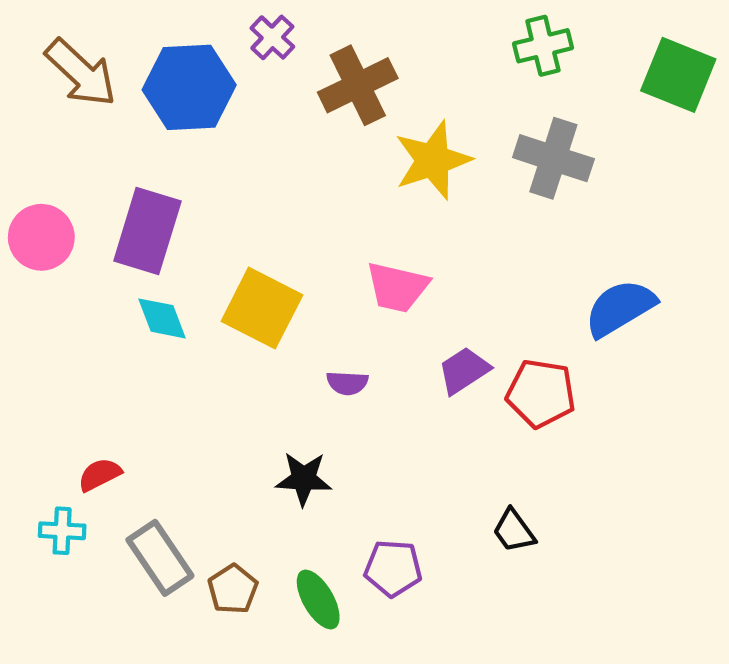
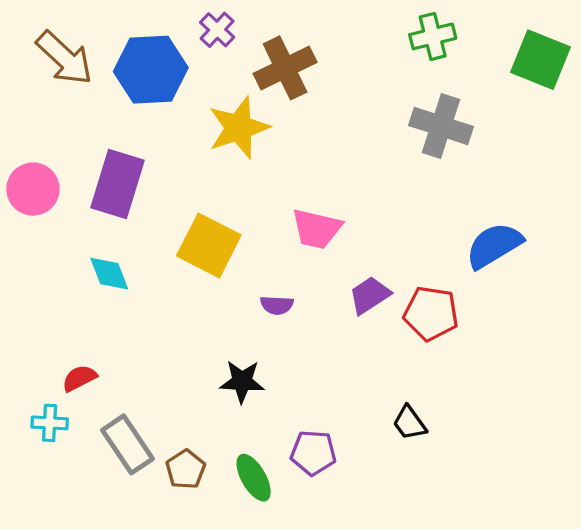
yellow star: (433, 160) -> (239, 128), moved
cyan diamond: (162, 318) -> (109, 274), moved

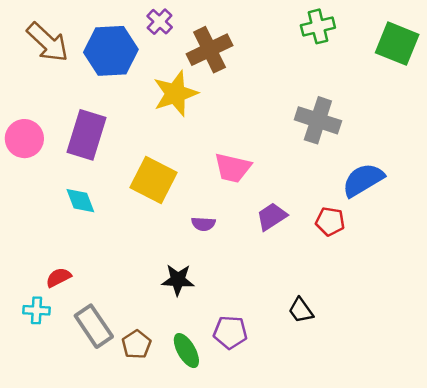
gray cross: (441, 126) -> (318, 120), moved
red pentagon: (431, 313) -> (330, 221), moved, size x0.7

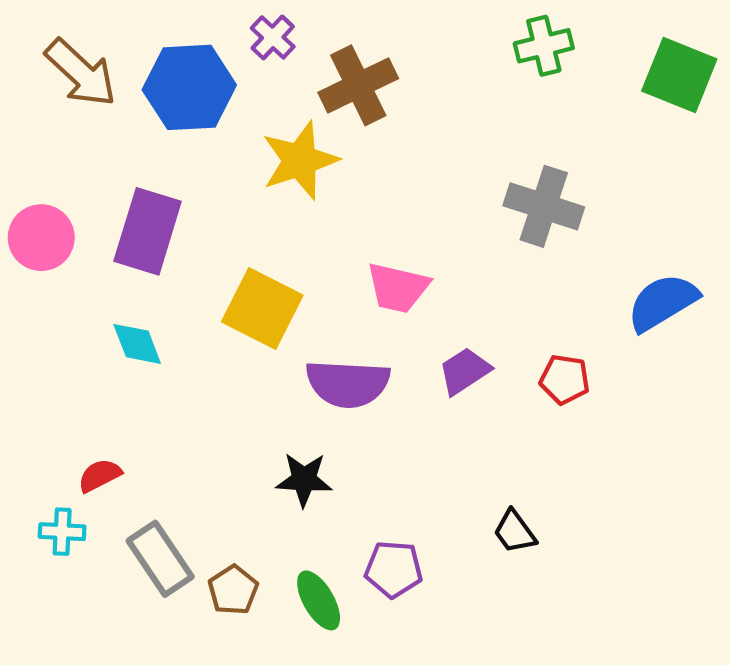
blue semicircle: (363, 180) -> (663, 302), moved
purple semicircle: (203, 224) -> (348, 384), size x2.0

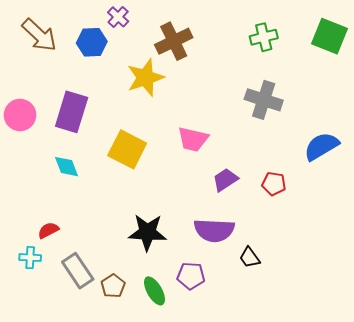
purple cross: (273, 37) -> (118, 17), moved
green cross: (544, 46) -> (264, 37), moved
blue hexagon: (189, 87) -> (92, 42), size x0.7
purple semicircle: (348, 384) -> (214, 230), moved
black star: (304, 480) -> (147, 232), size x1.4

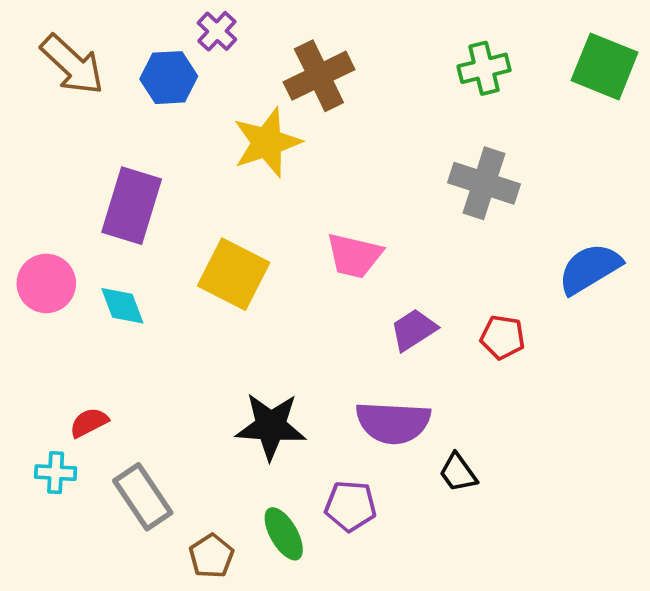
pink circle: (20, 115) -> (46, 283), moved
brown pentagon: (113, 286) -> (211, 556), moved

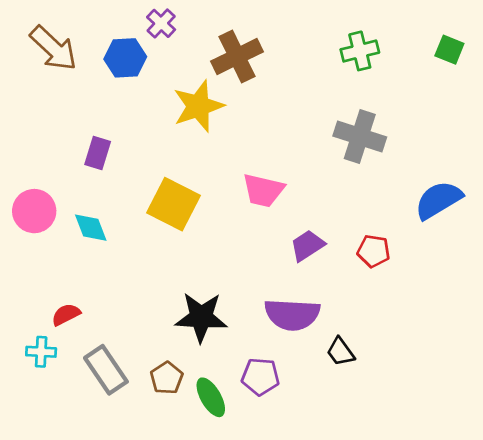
green square: (605, 66) -> (449, 50), size x0.6
purple rectangle: (132, 206) -> (98, 153), size x0.6
brown pentagon: (211, 556) -> (167, 378), moved

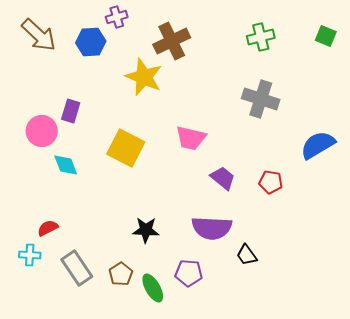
purple cross: (161, 23) -> (117, 17), turned 30
yellow star: (198, 106) -> (144, 77), turned -30
pink circle: (34, 211) -> (42, 131), moved
purple trapezoid: (307, 246) -> (223, 178), turned 72
black star: (201, 317) -> (146, 230), size x0.7

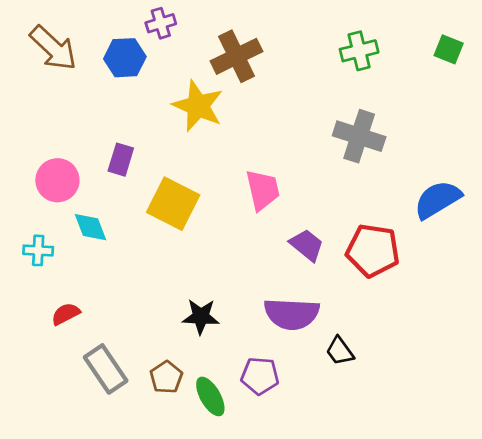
purple rectangle: (71, 111) -> (121, 160), moved
pink trapezoid: (191, 138) -> (263, 190), turned -116
red pentagon: (271, 182) -> (373, 250), size x1.6
cyan cross: (30, 255) -> (38, 250), moved

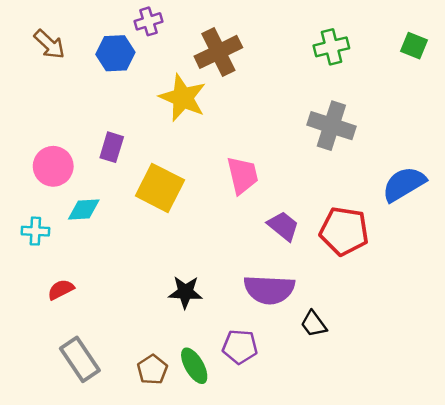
brown arrow: (53, 48) -> (49, 44), size x0.7
cyan diamond: (91, 227) -> (84, 209), turned -72
gray rectangle: (106, 369) -> (80, 359), moved
brown pentagon: (166, 377) -> (152, 370), moved

